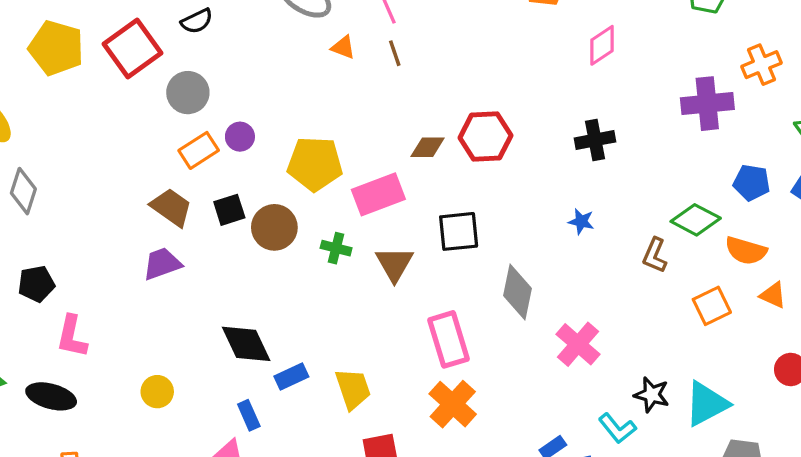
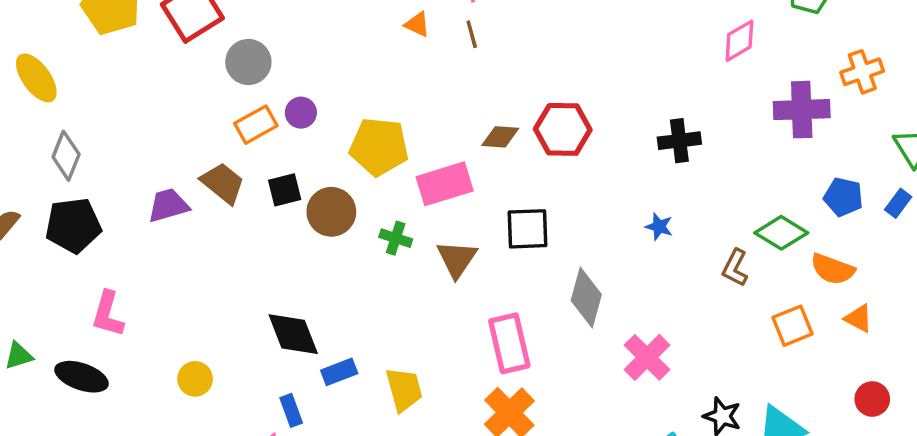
pink diamond: (602, 45) -> (739, 41), moved
purple trapezoid: (162, 264) -> (168, 205), moved
black pentagon: (36, 284) -> (73, 225), moved, size x1.4

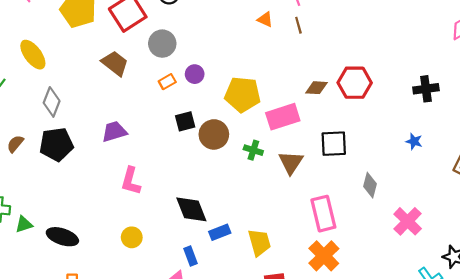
orange rectangle: (256, 125) -> (167, 82), size x0.7
brown trapezoid: (223, 183) -> (115, 63), moved
gray diamond: (586, 297) -> (370, 185), size x0.7
pink L-shape: (108, 314) -> (131, 181), moved

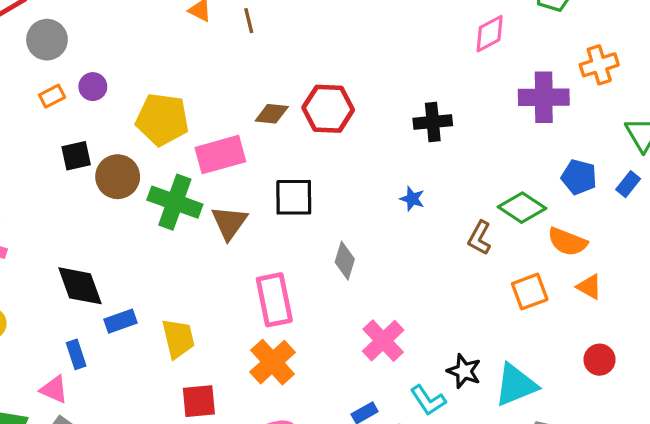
green cross: (253, 150) -> (175, 202), size x1.8
pink cross: (408, 221) -> (383, 341), moved

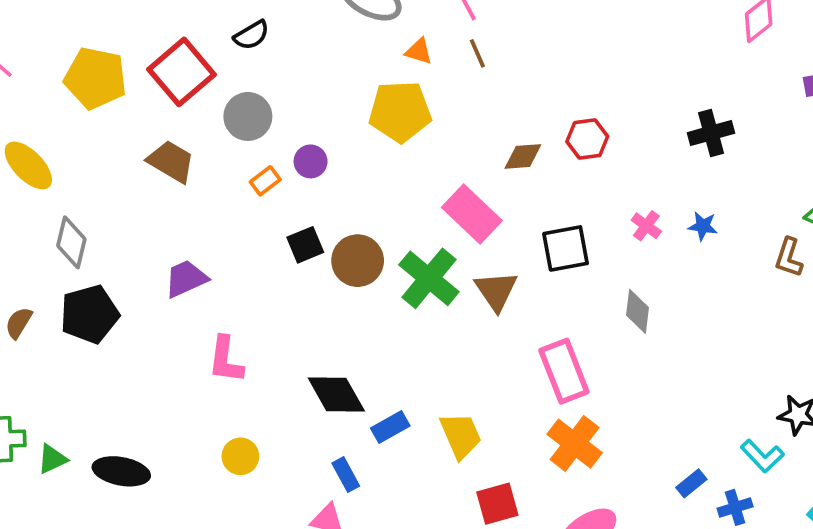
red hexagon: (328, 109) -> (587, 139), size x0.7
yellow pentagon: (162, 119) -> (400, 112), moved
pink rectangle: (220, 155) -> (472, 214), turned 69
green cross: (175, 202) -> (429, 278), turned 30
pink cross: (383, 341) -> (646, 226), moved, size x0.6

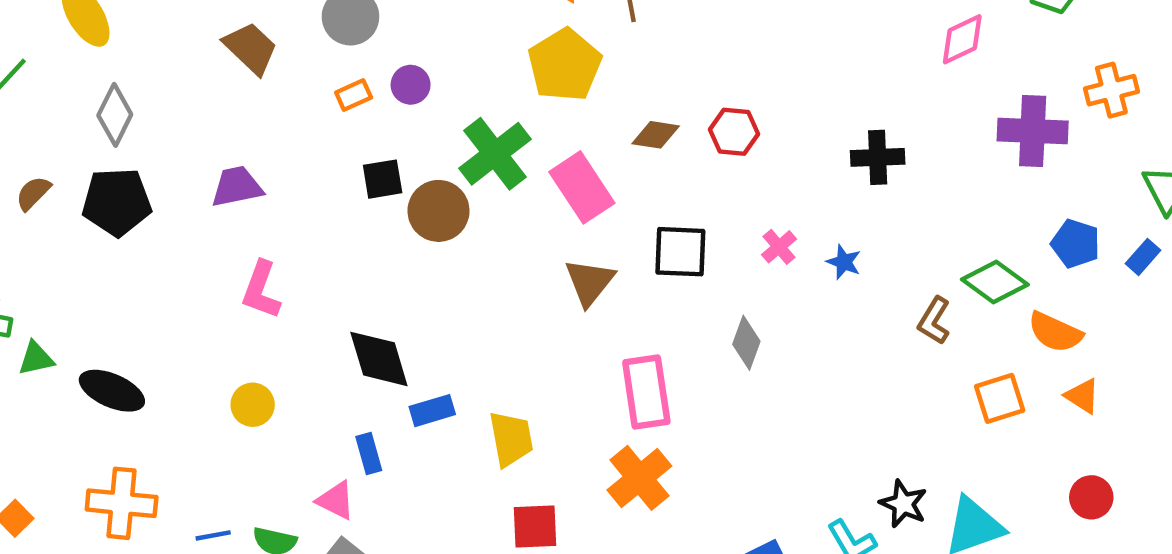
yellow pentagon: (400, 112) -> (565, 65), moved, turned 30
green cross: (429, 278) -> (495, 154), moved

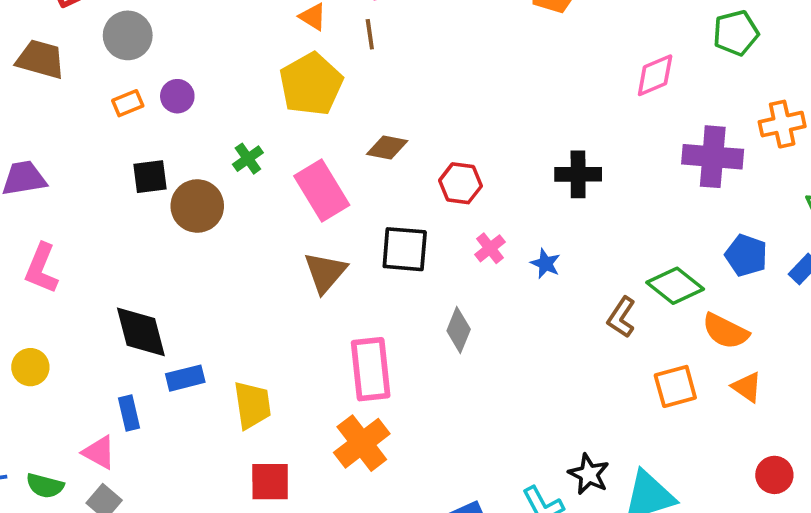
brown trapezoid: (251, 48) -> (40, 59), turned -30
red hexagon: (734, 132) -> (460, 183), moved
green cross: (495, 154) -> (248, 159), size x0.5
red circle: (1091, 497) -> (774, 475), moved

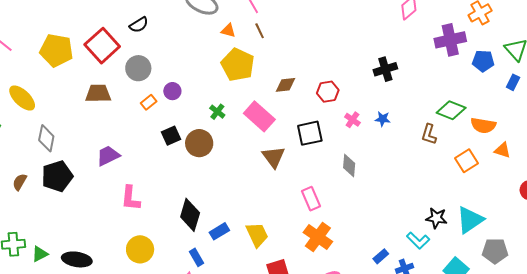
blue pentagon: (746, 255) -> (483, 61), moved
black diamond: (141, 332) -> (190, 215), turned 48
yellow circle: (30, 367) -> (140, 249), size x1.4
pink rectangle: (371, 369) -> (311, 199), size x0.7

